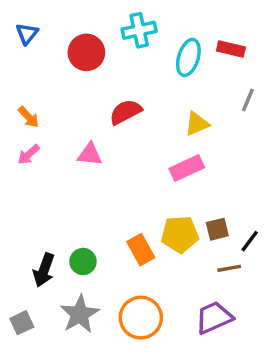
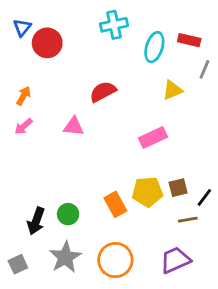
red circle: (86, 52) -> (47, 43), moved
gray line: (248, 100) -> (204, 69), moved
orange arrow: (29, 117) -> (24, 96), turned -108
yellow triangle: (197, 124) -> (172, 90), moved

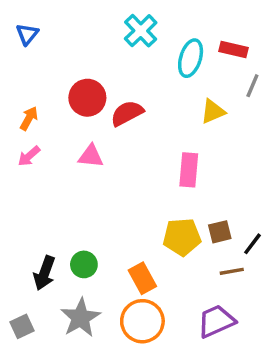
cyan cross: (114, 25) -> (141, 31), turned -32
red circle: (47, 43) -> (87, 98), moved
pink rectangle: (153, 138) -> (189, 170), turned -60
orange rectangle: (115, 204) -> (142, 278), moved

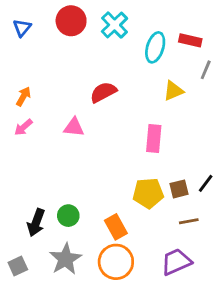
red circle: (87, 98) -> (71, 21), moved
black line: (252, 244) -> (206, 183), moved

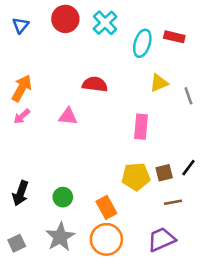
gray line: (206, 70) -> (188, 96), moved, turned -42
red semicircle: (103, 92) -> (95, 84), turned 35
orange arrow: (23, 96) -> (22, 88), size x1.5
black arrow: (36, 223) -> (21, 193), moved

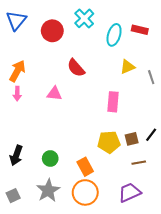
red circle: (65, 19) -> (52, 31), moved
blue triangle: (21, 25) -> (16, 20), size x1.5
red semicircle: (95, 84) -> (76, 68), turned -138
pink arrow: (22, 116) -> (17, 94), turned -48

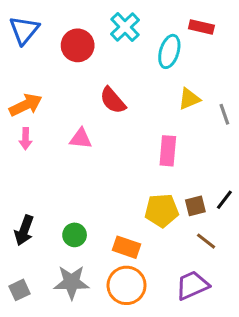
red rectangle: (140, 30) -> (201, 27), moved
orange arrow: (17, 71) -> (26, 105), turned 35
brown line: (139, 163) -> (206, 241), turned 48
orange rectangle: (85, 167) -> (127, 247), turned -42
gray star: (48, 190) -> (71, 282), turned 30

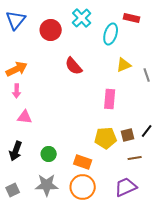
pink triangle: (81, 139) -> (25, 117), moved
brown line: (206, 241) -> (135, 158), turned -48

